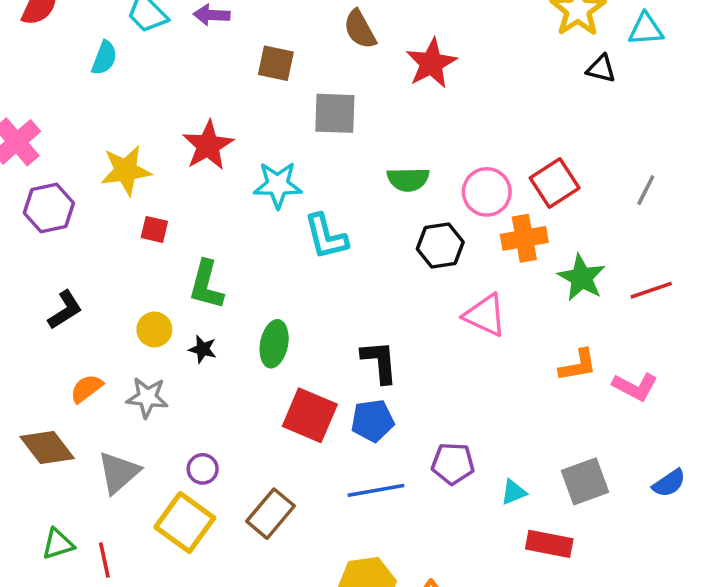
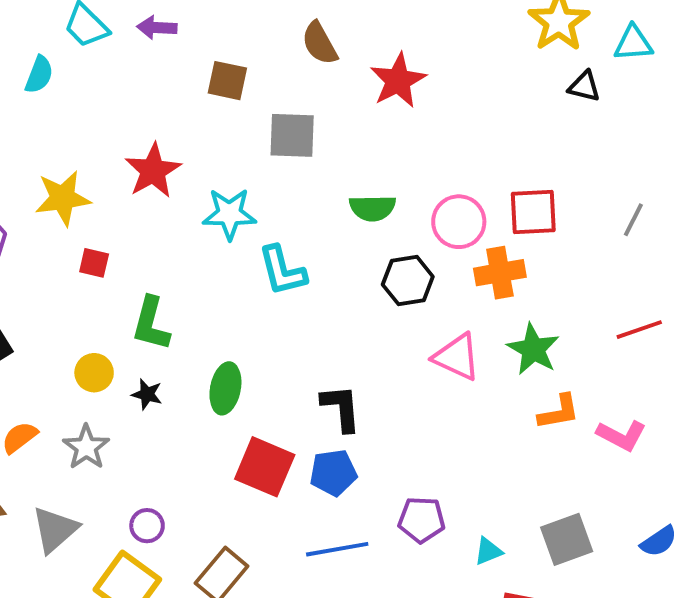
red square: (555, 183) -> (533, 212), turned 30
green star: (581, 278) -> (533, 349), moved
gray star: (147, 397) -> (86, 447), turned 30

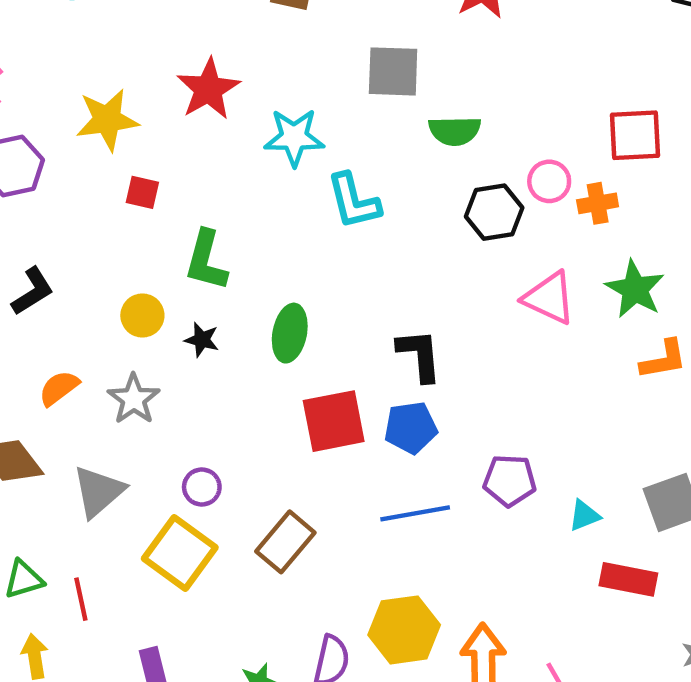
gray square: (292, 135) -> (393, 71), moved
pink circle: (459, 222) -> (549, 181), moved, size x0.7
orange cross: (500, 273) -> (598, 203), size x0.7
red square: (265, 467) -> (334, 421), turned -34

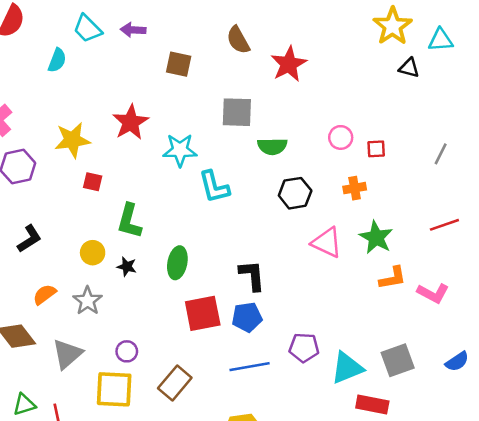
red square: (635, 135) -> (376, 149), size x0.6
pink circle: (549, 181) -> (341, 137), moved
cyan triangle: (584, 516) -> (347, 368), size x1.8
yellow square: (180, 553) -> (114, 389), turned -33

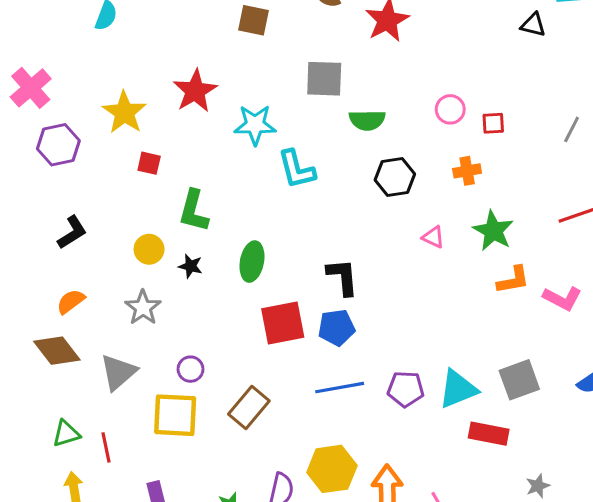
yellow star: (72, 140) -> (124, 112), turned -30
pink triangle: (327, 243) -> (433, 237), size x0.6
orange semicircle: (44, 294) -> (71, 301), moved
purple pentagon: (304, 348) -> (406, 389), moved

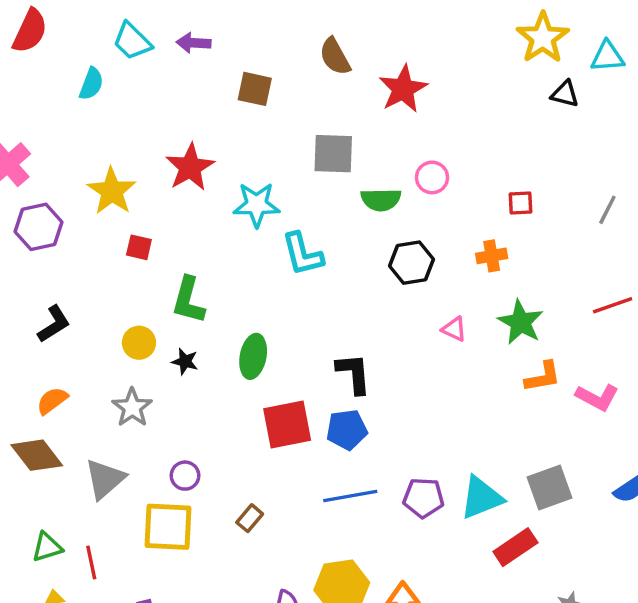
pink circle: (450, 109) -> (432, 177), moved
brown rectangle: (249, 408) -> (250, 518), size x0.6
red rectangle: (489, 434) -> (515, 547), turned -45

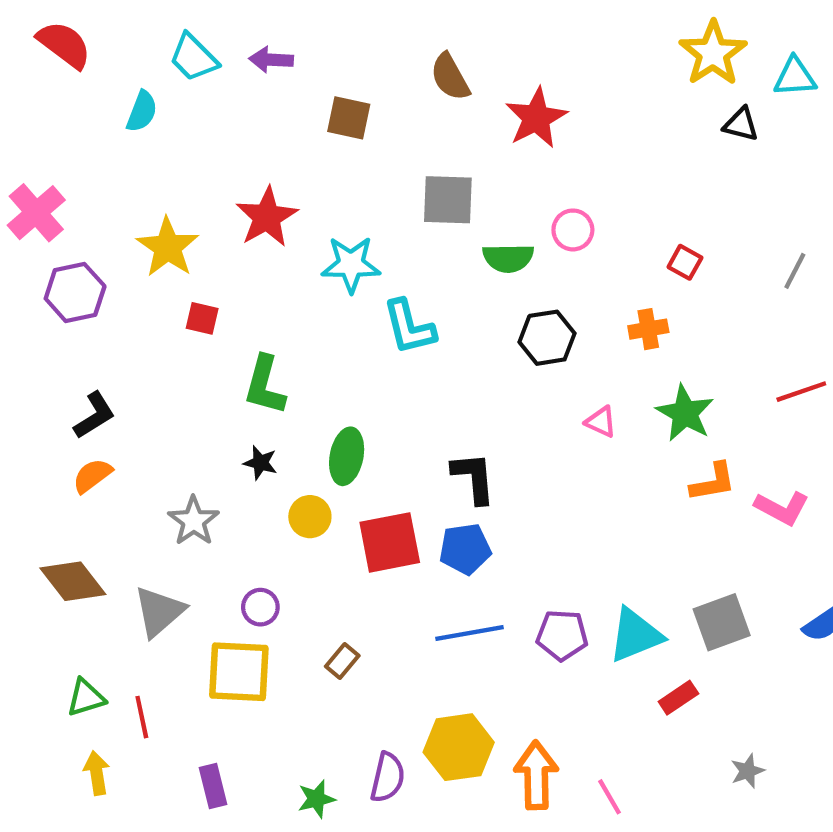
red semicircle: (30, 31) -> (64, 45), turned -78
red square: (521, 203) -> (685, 262), turned 32
yellow circle: (139, 343) -> (310, 517), moved
orange semicircle: (52, 401) -> (92, 476), moved
red rectangle: (515, 547) -> (678, 698), size x0.7

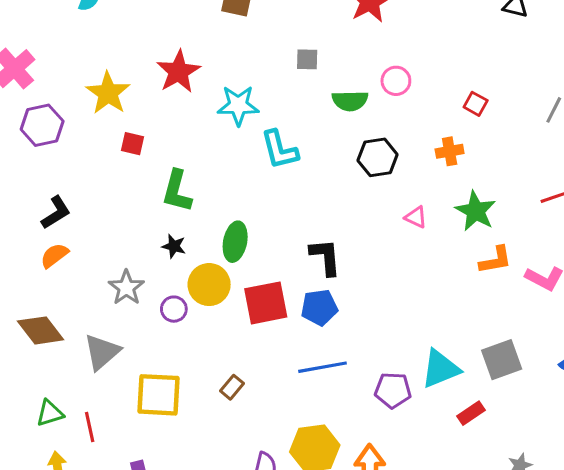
gray square: (448, 200) -> (307, 59), size x0.6
yellow circle: (310, 517) -> (209, 285), size x1.4
purple circle: (260, 607) -> (174, 309), moved
purple pentagon: (562, 635) -> (393, 390), moved

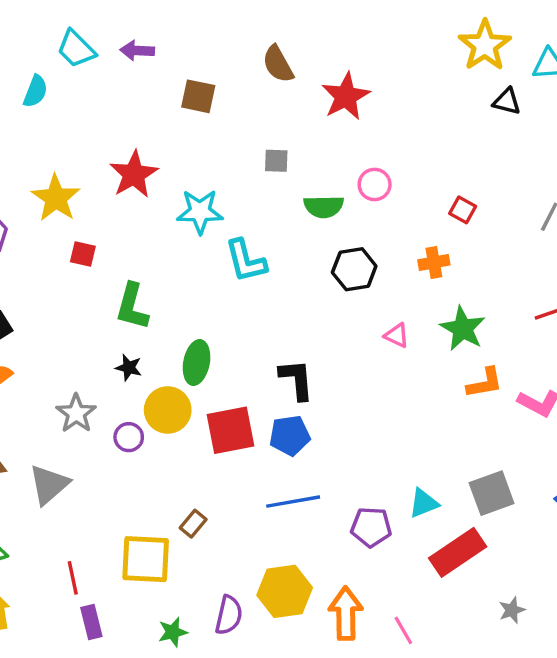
cyan triangle: (440, 369) -> (424, 503), size x0.7
yellow square: (159, 395) -> (146, 559), moved
red rectangle: (471, 413) -> (458, 552), size x1.8
red line: (90, 427) -> (73, 578), moved

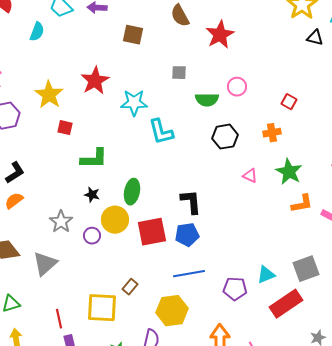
green L-shape: (132, 307) -> (94, 159), turned -104
yellow hexagon: (285, 591) -> (172, 311), moved

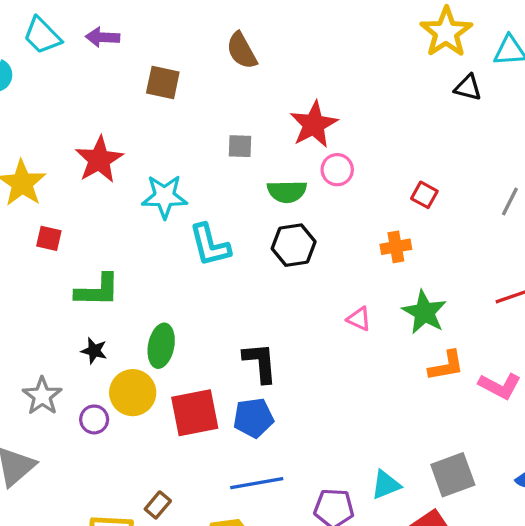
red star: (220, 35) -> (314, 124), moved
black hexagon: (225, 137) -> (294, 245), moved

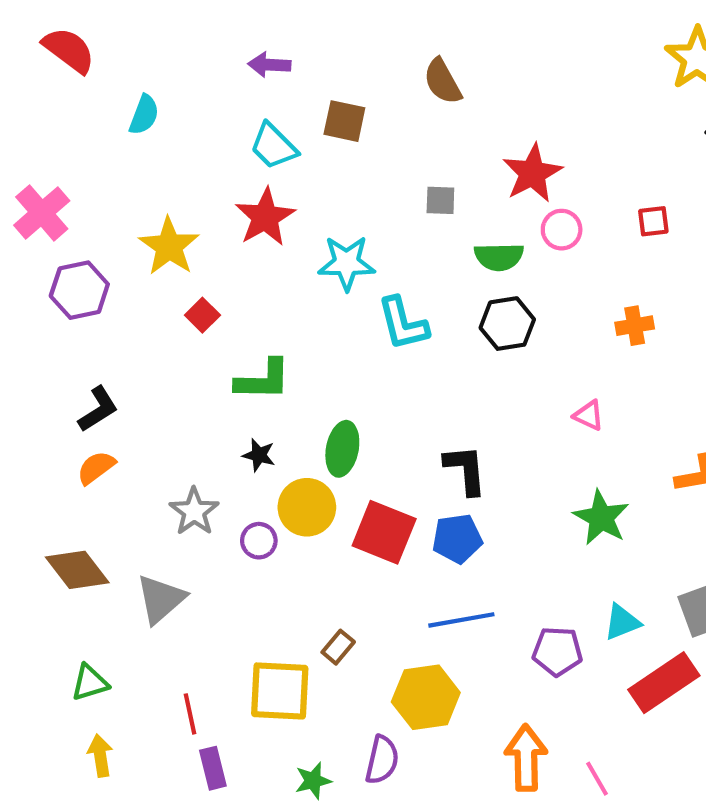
cyan trapezoid: (42, 36) -> (273, 146), moved
red square: (424, 195) -> (653, 221), moved, turned -36
red square: (49, 238) -> (202, 315), turned 32
green star: (424, 312) -> (601, 518), moved
red square: (195, 413) -> (384, 532), turned 33

